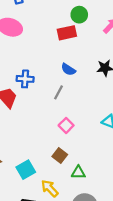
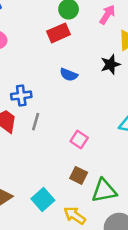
gray line: (59, 92) -> (36, 122), moved
green triangle: (78, 172) -> (104, 191), size x1.5

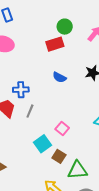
cyan square: (43, 199) -> (43, 144), moved

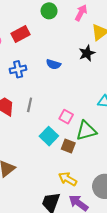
red rectangle: (55, 44) -> (21, 34), moved
blue cross: (21, 90) -> (18, 69), moved
green triangle: (77, 170) -> (86, 131), moved

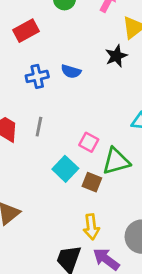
blue cross: (18, 69) -> (37, 76), moved
yellow arrow: (68, 179) -> (91, 227), turned -126

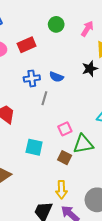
gray line: (39, 127) -> (44, 98), moved
pink square: (89, 142) -> (65, 129), turned 32
cyan square: (65, 169) -> (34, 147), moved, turned -36

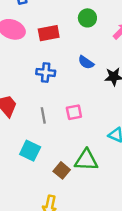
blue semicircle: (56, 77) -> (86, 62), moved
gray line: (44, 98) -> (43, 115), moved, turned -40
pink square: (65, 129) -> (74, 112), moved

